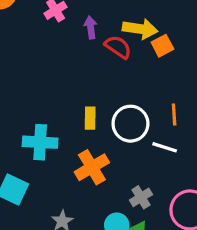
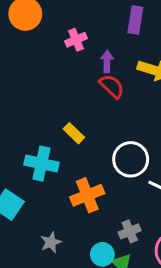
red semicircle: (118, 47) -> (112, 86), moved
yellow rectangle: (90, 118) -> (74, 133), moved, turned -55

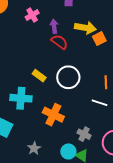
white circle: (131, 159) -> (68, 77), moved
orange cross: (87, 195) -> (53, 115), turned -35
gray cross: (130, 231) -> (84, 134), turned -32

